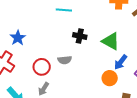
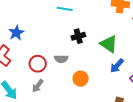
black cross: (80, 36) -> (78, 36), turned -32
orange circle: (110, 78) -> (81, 79), moved

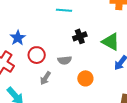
red circle: (38, 64) -> (37, 55), moved
gray arrow: (38, 86) -> (45, 78), moved

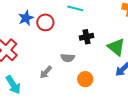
blue star: (18, 38) -> (26, 18), moved
red circle: (37, 55) -> (45, 22), moved

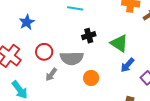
red circle: (45, 22) -> (44, 52), moved
gray semicircle: (68, 58) -> (72, 58), size x1.6

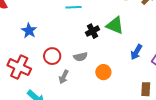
green triangle: (119, 43) -> (115, 25), moved
gray semicircle: (72, 58) -> (80, 57), size x0.6

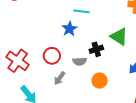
blue star: (29, 31) -> (69, 29), moved
black cross: (92, 31) -> (96, 49), moved

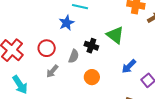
black cross: (96, 49) -> (91, 46), turned 32
gray semicircle: (80, 61) -> (74, 56), turned -72

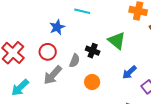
blue star: (67, 23) -> (57, 27), moved
gray arrow: (52, 71) -> (53, 75), size x1.5
cyan arrow: (20, 85) -> (20, 88), turned 78

